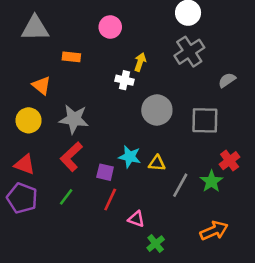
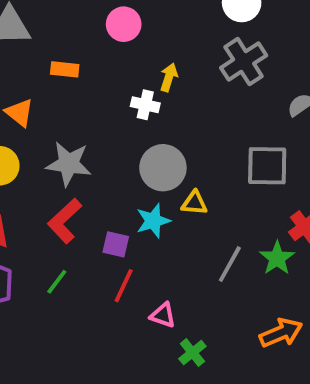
gray circle: (157, 110) -> (163, 168), moved
cyan star: (130, 157) -> (153, 221), turned -30
yellow triangle: (157, 163) -> (194, 203), moved

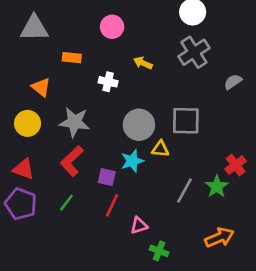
yellow arrow: (169, 77) -> (143, 63), turned -84
white cross: (145, 105) -> (108, 82), moved
gray square: (267, 166) -> (186, 121), moved
pink triangle: (163, 315) -> (139, 225), turned -36
green cross: (192, 353) -> (159, 251), turned -30

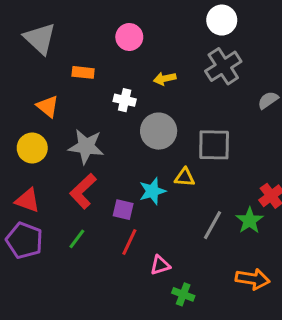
gray triangle: (34, 28) -> (40, 39), turned 44
yellow arrow: (143, 63) -> (165, 79), turned -36
gray circle: (139, 125) -> (159, 131), moved
orange arrow: (219, 237) -> (253, 279), turned 32

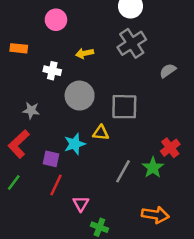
gray star: (86, 146) -> (31, 110), moved, size x0.6
pink triangle: (160, 265) -> (81, 204), turned -42

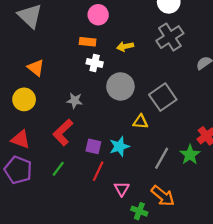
orange rectangle: (19, 48) -> (88, 42), moved
gray square: (124, 107) -> (163, 97), turned -36
cyan star: (75, 144) -> (119, 146), moved
orange arrow: (155, 215) -> (163, 196), moved, turned 30

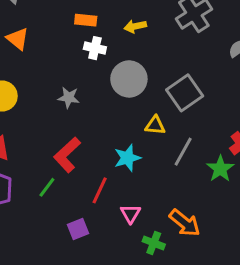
orange triangle: (36, 68) -> (18, 39), moved
red L-shape: (63, 132) -> (67, 155), moved
purple square: (93, 146) -> (78, 229), moved, turned -35
gray line: (162, 158) -> (183, 152), moved

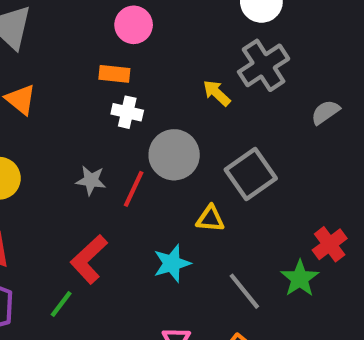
yellow arrow: (135, 26) -> (217, 93), moved, turned 55
gray line: (183, 152) -> (244, 291), moved, turned -68
red line: (100, 190) -> (134, 189), moved

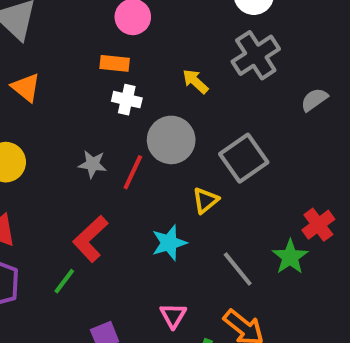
yellow arrow: (217, 93) -> (195, 81), moved
yellow triangle: (210, 219) -> (205, 200), turned -44

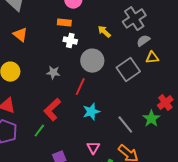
gray semicircle: (314, 100) -> (143, 41), moved
red line: (133, 172) -> (80, 87), moved
yellow triangle: (205, 200) -> (152, 58), moved, turned 32

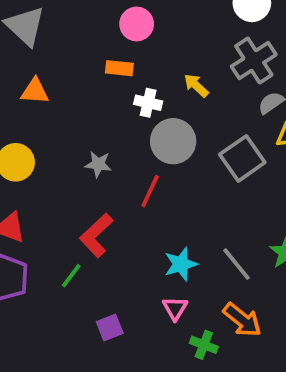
orange triangle: (20, 35) -> (35, 91), turned -35
white cross: (70, 41) -> (148, 103), moved
cyan star: (91, 112) -> (181, 264), moved

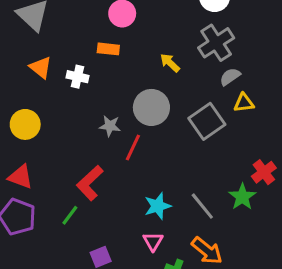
orange triangle: (35, 91) -> (41, 67), turned 35
white cross: (148, 103) -> (78, 77), moved
gray star: (98, 164) -> (110, 126), moved

